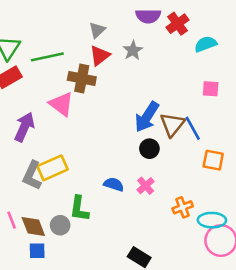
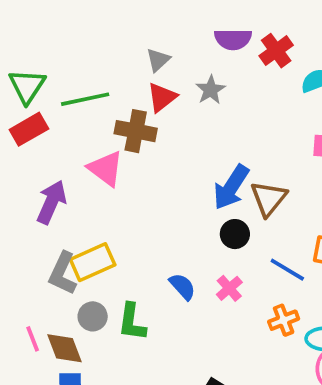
blue line: (193, 128) -> (287, 270), moved, turned -30
blue semicircle: (114, 184) -> (182, 286), turned 30
gray circle: (60, 225) -> (93, 316), moved

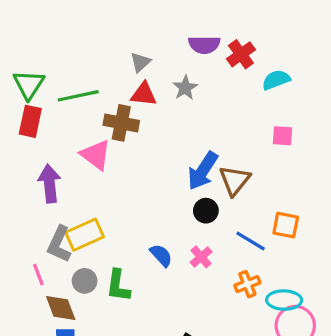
red triangle: (162, 97) -> (144, 94), turned 44
red rectangle: (29, 129) -> (30, 121), turned -48
purple arrow: (51, 202) -> (49, 184), turned -30
pink line: (33, 339) -> (38, 275), moved

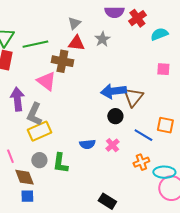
blue arrow: (203, 171) -> (113, 91), turned 50
gray L-shape: (59, 244) -> (34, 114), moved
blue semicircle: (161, 255) -> (87, 144), turned 126

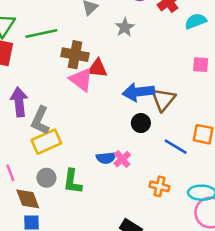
red triangle: (76, 43) -> (97, 68), moved
pink triangle: (46, 81) -> (81, 80), moved
pink cross: (112, 145) -> (122, 159), moved
orange cross: (141, 162) -> (160, 186), moved, turned 35

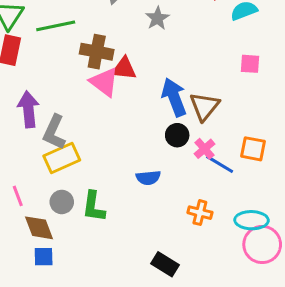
blue arrow: (138, 92) -> (174, 97), turned 76
blue semicircle: (106, 158) -> (148, 178), moved
pink cross: (122, 159) -> (204, 149), moved

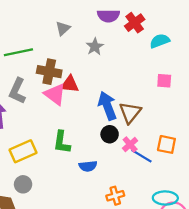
gray L-shape: (54, 132) -> (17, 91), moved
green L-shape: (94, 207) -> (62, 142), moved
orange cross: (200, 213) -> (115, 196), moved, turned -30

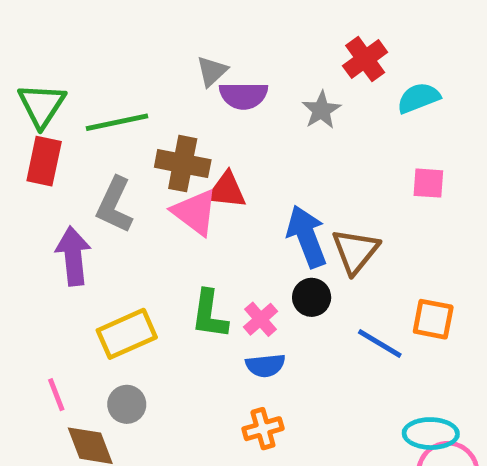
purple semicircle: (108, 16) -> (244, 95), moved
gray star: (95, 47) -> (321, 110), moved
pink cross: (130, 144) -> (261, 319), moved
orange cross: (115, 196) -> (263, 429), moved

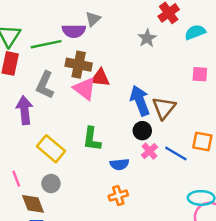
purple semicircle: (244, 95) -> (74, 31), moved
pink cross: (261, 319) -> (149, 151), moved
yellow rectangle: (127, 334) -> (51, 149), turned 64

